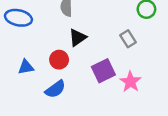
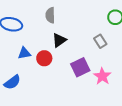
blue triangle: (26, 67) -> (24, 53), moved
blue semicircle: (55, 89) -> (12, 82), moved

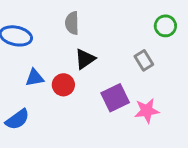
pink star: (102, 76) -> (147, 111), turned 30

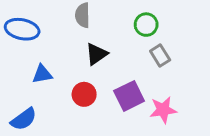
green circle: (165, 26) -> (146, 25), moved
red circle: (63, 85) -> (84, 94), moved

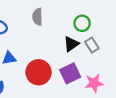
black triangle: (97, 54) -> (71, 44), moved
red circle: (84, 94) -> (39, 72), size x1.5

